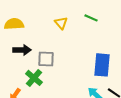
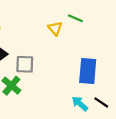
yellow triangle: (61, 23) -> (55, 28), moved

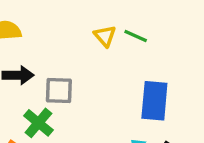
green line: (75, 18) -> (136, 36), moved

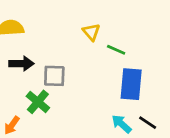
green line: (136, 36) -> (116, 50), moved

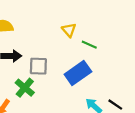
blue rectangle: (131, 84) -> (78, 73), moved, turned 50

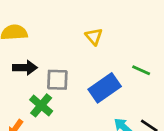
green line: (89, 45) -> (141, 70), moved

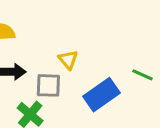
yellow triangle: (94, 36) -> (68, 60), moved

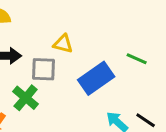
yellow triangle: (68, 60) -> (63, 44), turned -35

